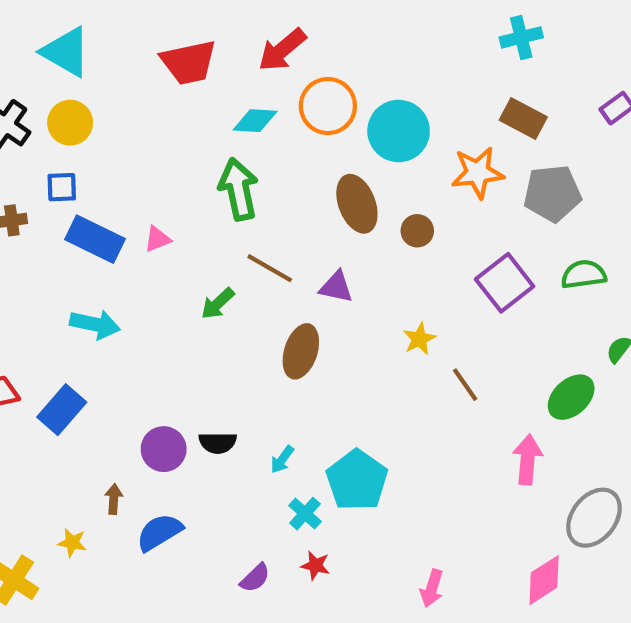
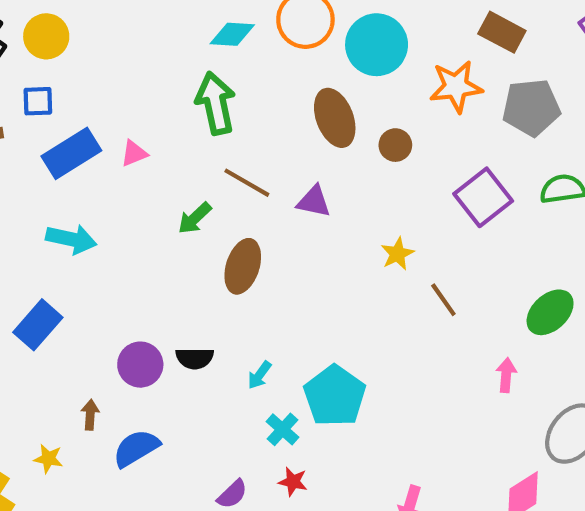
blue rectangle: (95, 239) -> (71, 153), turned -58
brown ellipse: (301, 351) -> (243, 266), moved
pink arrow: (527, 459) -> (506, 375), size x0.7

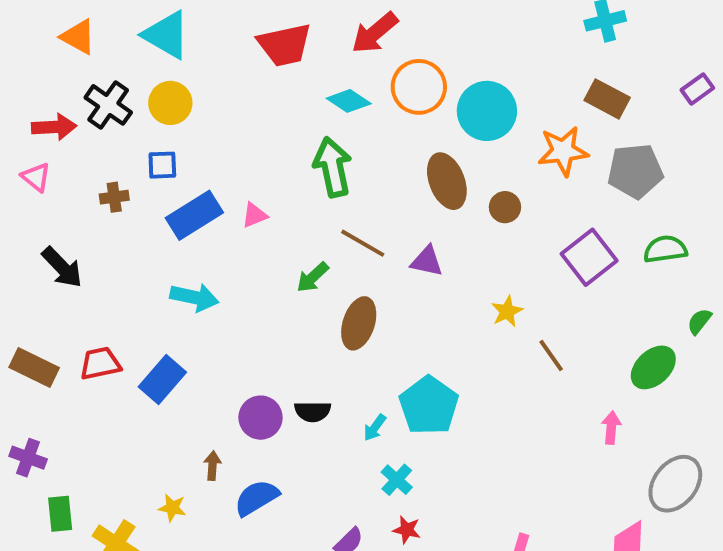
cyan diamond: (232, 34) -> (349, 101), turned 30
cyan pentagon: (335, 396) -> (429, 406), moved

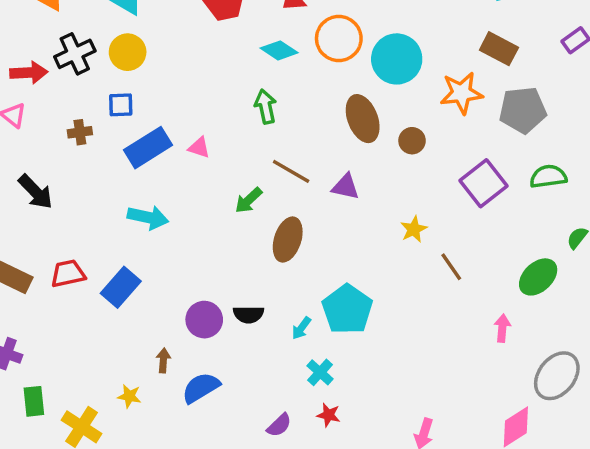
black cross: (108, 105) -> (75, 54), turned 30
green arrow: (333, 167) -> (266, 107), size x0.7
pink triangle: (254, 215) -> (199, 148), turned 40

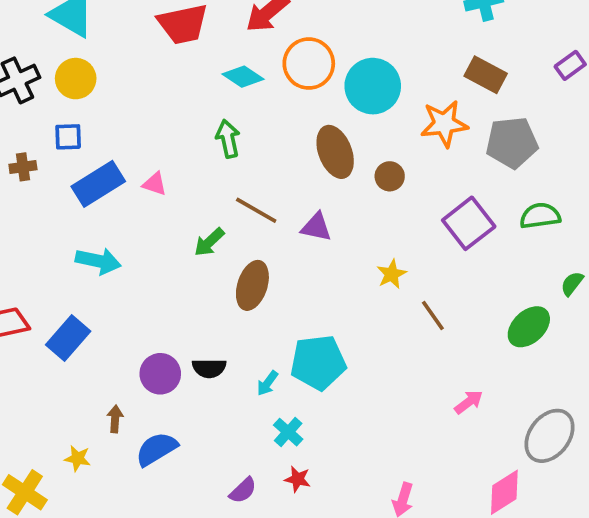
cyan pentagon: (347, 309) -> (318, 362), turned 30
pink arrow: (502, 328) -> (469, 402), moved, turned 48

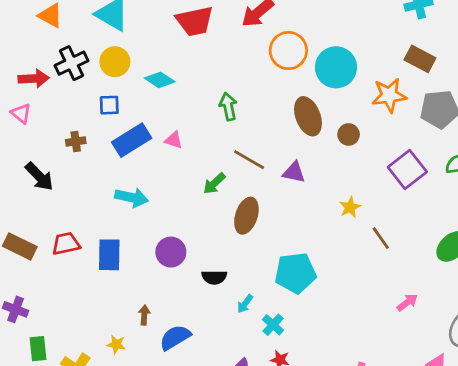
cyan diamond: (243, 77) -> (160, 80), moved
brown cross: (23, 167) -> (76, 141), moved
blue rectangle: (68, 338) -> (109, 255), turned -40
purple circle: (160, 374) -> (171, 252), moved
cyan arrow: (267, 383) -> (245, 304), moved

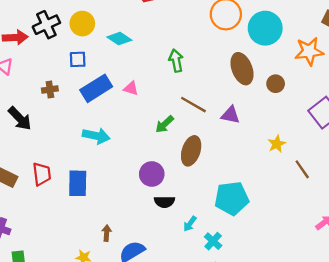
red trapezoid: (66, 244) -> (42, 174), turned 95
purple circle: (171, 252) -> (152, 174), moved

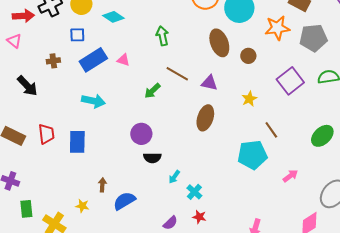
yellow star: (277, 144) -> (249, 99), moved
brown ellipse: (191, 151) -> (205, 118), moved
cyan pentagon: (232, 198) -> (252, 155), moved

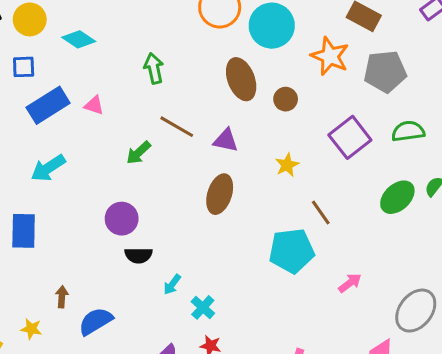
orange star: (277, 28) -> (330, 56), turned 30
cyan arrow: (93, 101) -> (48, 168), turned 135
green ellipse: (322, 136) -> (397, 197), moved

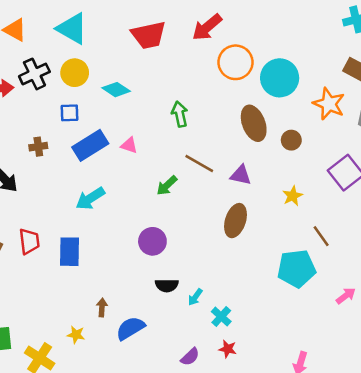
black semicircle: (138, 255) -> (167, 285), moved

